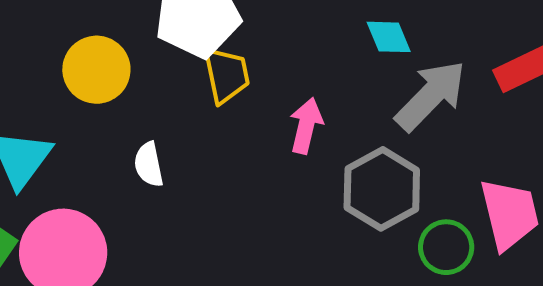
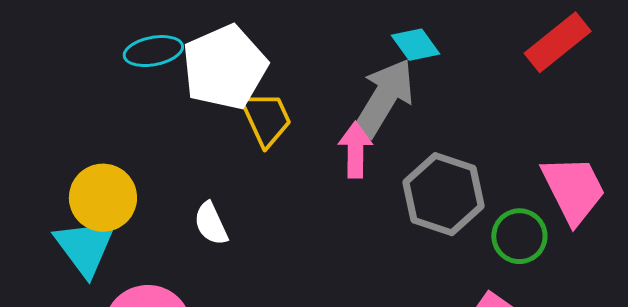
yellow circle: (96, 70) -> (103, 198), moved
gray arrow: (431, 96) -> (384, 98), moved

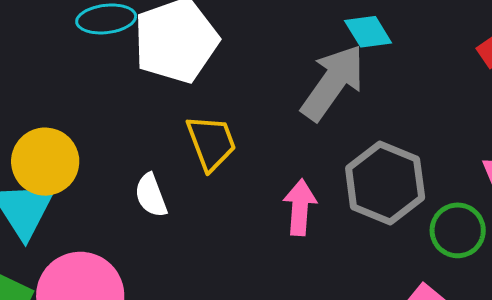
yellow trapezoid: (266, 119) -> (211, 143), moved
pink arrow: (355, 150) -> (300, 207), moved

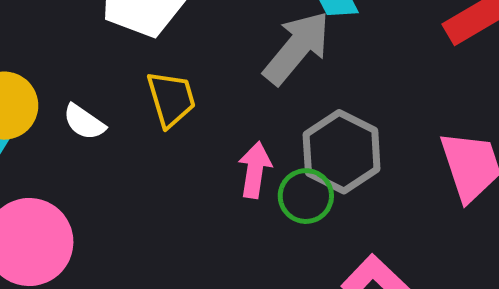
white semicircle: (151, 195) -> (84, 122), moved, turned -39
green circle: (458, 230) -> (306, 196), moved

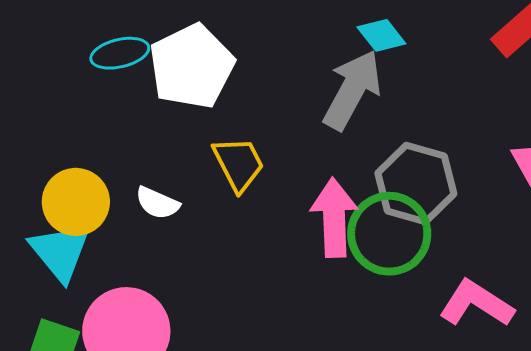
pink arrow: (255, 170) -> (334, 218), size x1.4
green circle: (306, 196) -> (389, 234), size x1.5

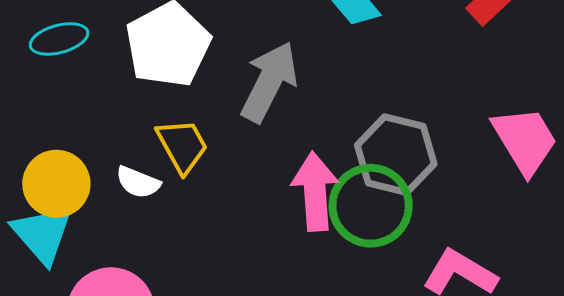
cyan ellipse: (120, 53) -> (59, 39), moved
gray arrow: (352, 90) -> (269, 82), moved
yellow trapezoid: (239, 164) -> (182, 146), moved

